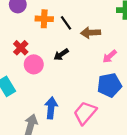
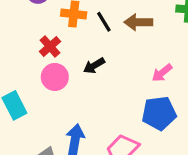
brown arrow: (91, 33) -> (138, 22), moved
red cross: (21, 48) -> (50, 46), moved

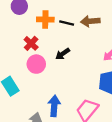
black line: (104, 22) -> (67, 23), turned -40

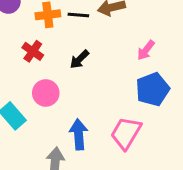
pink circle: (36, 64) -> (46, 93), moved

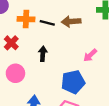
black arrow: (79, 59) -> (43, 54), turned 128
blue pentagon: (153, 89) -> (73, 82), moved

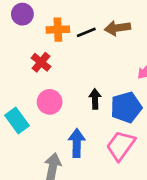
black line: (47, 23) -> (86, 32), turned -32
black arrow: (43, 54) -> (95, 99), moved

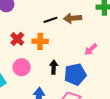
orange cross: (58, 30) -> (40, 41), moved

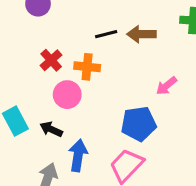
pink circle: (22, 67) -> (67, 95), moved
black arrow: (54, 67) -> (51, 129), moved, turned -72

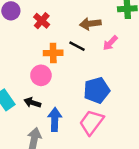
black line: (106, 34) -> (77, 46), moved, turned 49
red cross: (51, 60) -> (42, 21), moved
pink arrow: (166, 86) -> (110, 43), moved

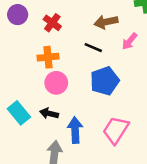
orange cross: (53, 53) -> (48, 57), moved
blue pentagon: (97, 90) -> (105, 81), moved

